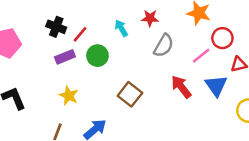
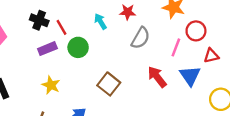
red line: (80, 34) -> (62, 27), turned -70
pink line: (201, 56) -> (176, 47), turned -30

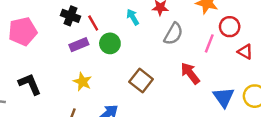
red triangle: (211, 56) -> (245, 52), turned 42
blue triangle: (190, 76) -> (224, 97), moved

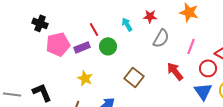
black cross: (70, 16) -> (40, 23), moved
red circle: (230, 27) -> (208, 68), moved
pink pentagon: (23, 31) -> (58, 44), moved
black L-shape: (30, 84) -> (42, 92), moved

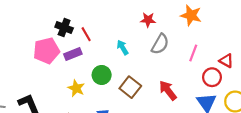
black cross: (40, 23) -> (64, 28), moved
cyan arrow: (127, 24) -> (123, 47), moved
green circle: (108, 46) -> (102, 75), moved
red arrow: (175, 71) -> (168, 90), moved

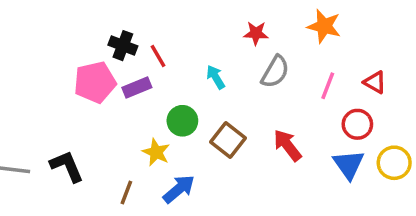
red triangle: (226, 61) -> (375, 82), moved
yellow star: (76, 88) -> (156, 152), moved

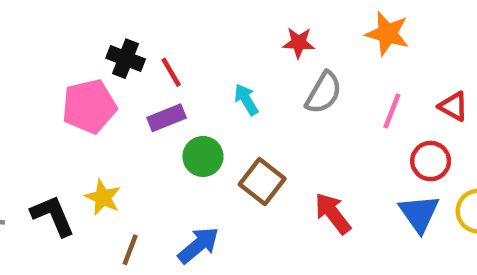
purple rectangle: (137, 88) -> (167, 118), moved
red arrow: (287, 145) -> (333, 213), moved
yellow star: (156, 152) -> (103, 197), moved

